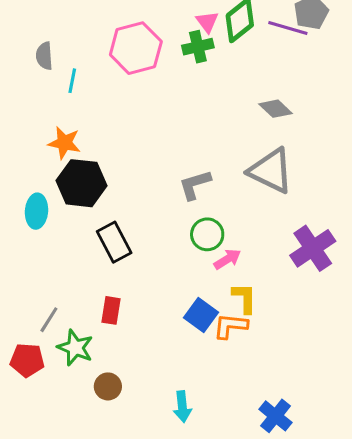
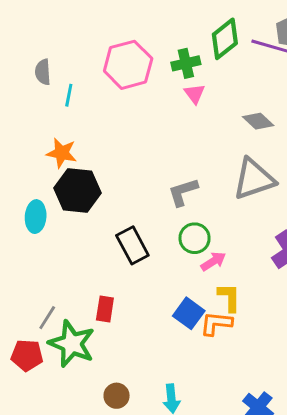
pink triangle: (207, 22) -> (195, 94), moved
gray triangle: (271, 171) -> (254, 179), turned -45
black rectangle: (114, 242) -> (132, 245), moved
green star: (75, 348) -> (72, 344), size x1.4
brown circle: (108, 386) -> (117, 396), moved

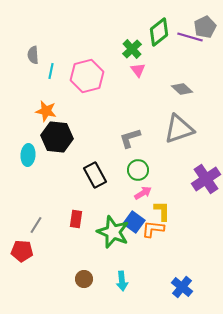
green cross: (186, 63) -> (132, 49), turned -30
pink hexagon: (128, 65) -> (87, 76), moved
pink arrow: (213, 261) -> (143, 193), moved
green star: (72, 344) -> (113, 232), moved

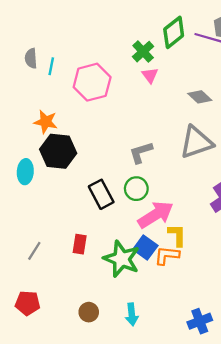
cyan line: (51, 71) -> (51, 66), moved
green circle: (138, 170) -> (136, 189), moved
pink arrow: (143, 193) -> (156, 215), size x1.8
red pentagon: (22, 251) -> (28, 303), moved
blue cross: (182, 287) -> (200, 321), turned 30

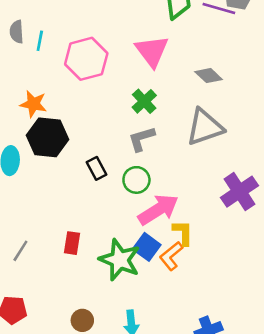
green cross: (143, 52) -> (144, 101), moved
pink triangle: (150, 75) -> (152, 51), size x1.8
black rectangle: (101, 194) -> (96, 168), moved, size x0.7
orange L-shape: (167, 255) -> (171, 256), turned -45

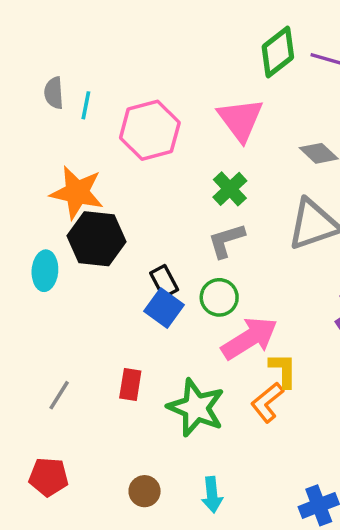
orange star: (33, 104) -> (77, 192), size x1.4
blue square: (147, 247) -> (164, 308), moved

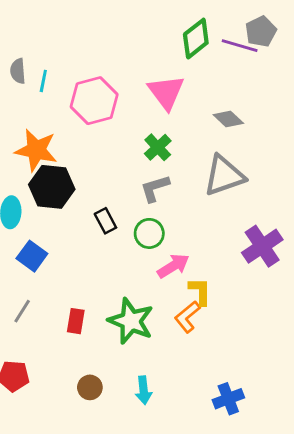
blue square: (164, 308) -> (32, 256), moved
pink arrow: (249, 338) -> (173, 266), size x0.7
red rectangle: (130, 384) -> (76, 321), moved

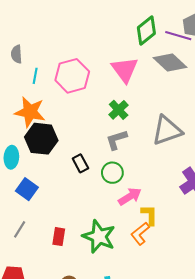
cyan line: (43, 81) -> (35, 76), moved
gray diamond: (228, 119) -> (170, 62), moved, size x1.5

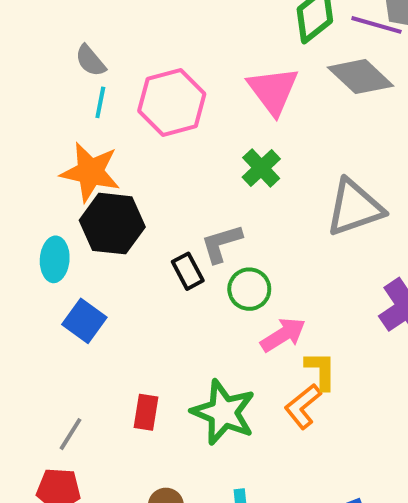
gray semicircle: (17, 54) -> (90, 61), moved, turned -36
gray L-shape: (116, 140) -> (221, 243), moved
gray line: (20, 229) -> (71, 434), moved

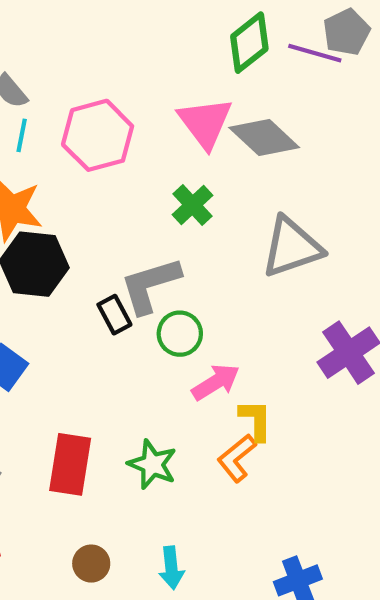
gray diamond: (361, 77) -> (264, 137), moved
gray L-shape: (221, 243) -> (150, 285), size x1.4
red rectangle: (146, 412) -> (70, 464), size x1.6
green star: (223, 412) -> (152, 464), size x0.7

